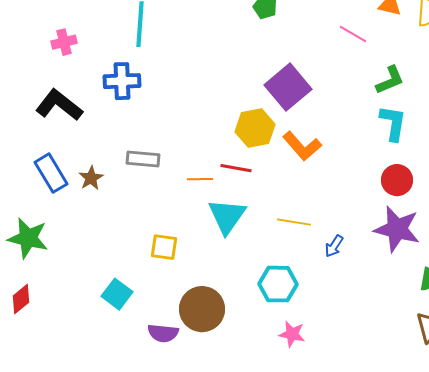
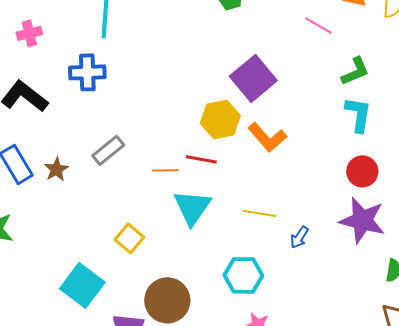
gray rectangle: (143, 159) -> (108, 150), turned -44
yellow square: (164, 247) -> (129, 238), turned 32
cyan square: (117, 294) -> (82, 285), size x1.4

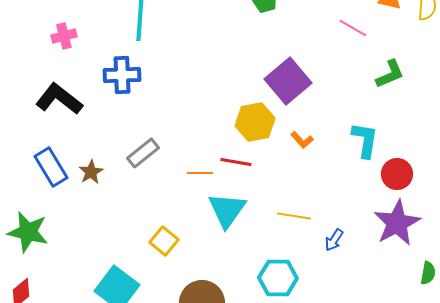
cyan L-shape: (358, 114) -> (365, 140), moved
orange L-shape: (267, 137) -> (302, 140), size x0.6
purple star: (362, 220) -> (397, 223), turned 30

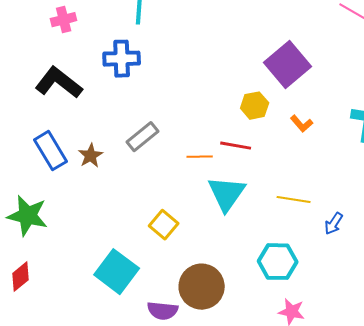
yellow hexagon: (255, 122) -> (255, 106), size x0.7

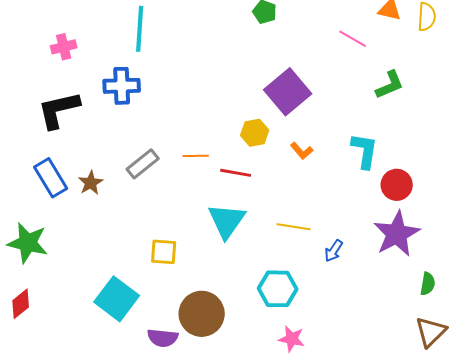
black L-shape: (59, 83) -> (59, 110), turned -51
orange line: (200, 157) -> (196, 156), moved
yellow square: (164, 225) -> (164, 252), turned -36

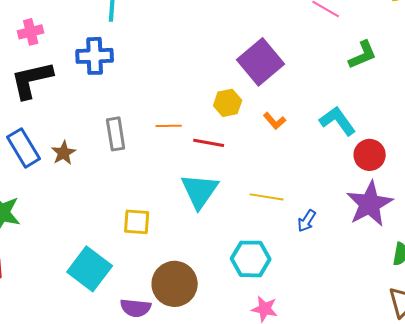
pink cross: (64, 47) -> (31, 32), moved
cyan L-shape: (365, 151) -> (338, 121), turned -45
gray rectangle: (143, 164) -> (116, 134), turned -60

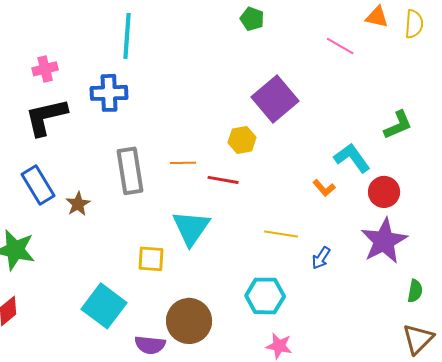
green L-shape: (363, 55) -> (398, 125), moved
orange L-shape: (275, 121) -> (324, 188), moved
gray rectangle: (116, 134) -> (130, 171), size x1.4
brown star: (64, 153) -> (78, 204), moved
cyan triangle: (200, 191) -> (191, 228), moved

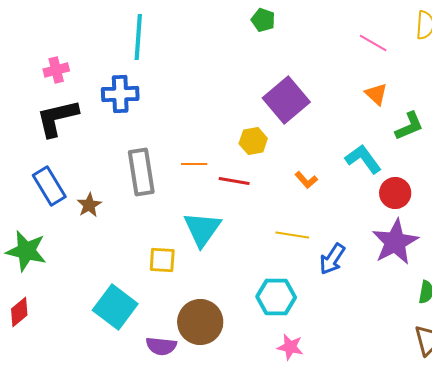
orange triangle: (377, 17) -> (376, 94), moved, turned 30
pink line: (340, 46) -> (373, 43), moved
orange L-shape: (324, 188) -> (306, 180), moved
blue arrow: (321, 258) -> (332, 259), size x1.4

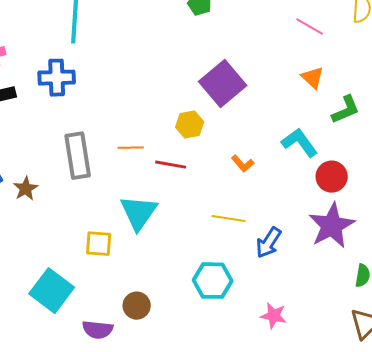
brown circle: (200, 322) -> (137, 306), size x0.6
pink star: (290, 347) -> (274, 316), moved

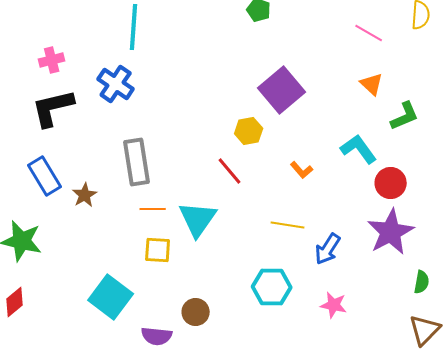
blue cross: (57, 78) -> (116, 84), turned 36
orange line: (131, 148) -> (153, 209), moved
red line: (171, 165) -> (230, 171), turned 40
pink star: (274, 316) -> (334, 305), moved

